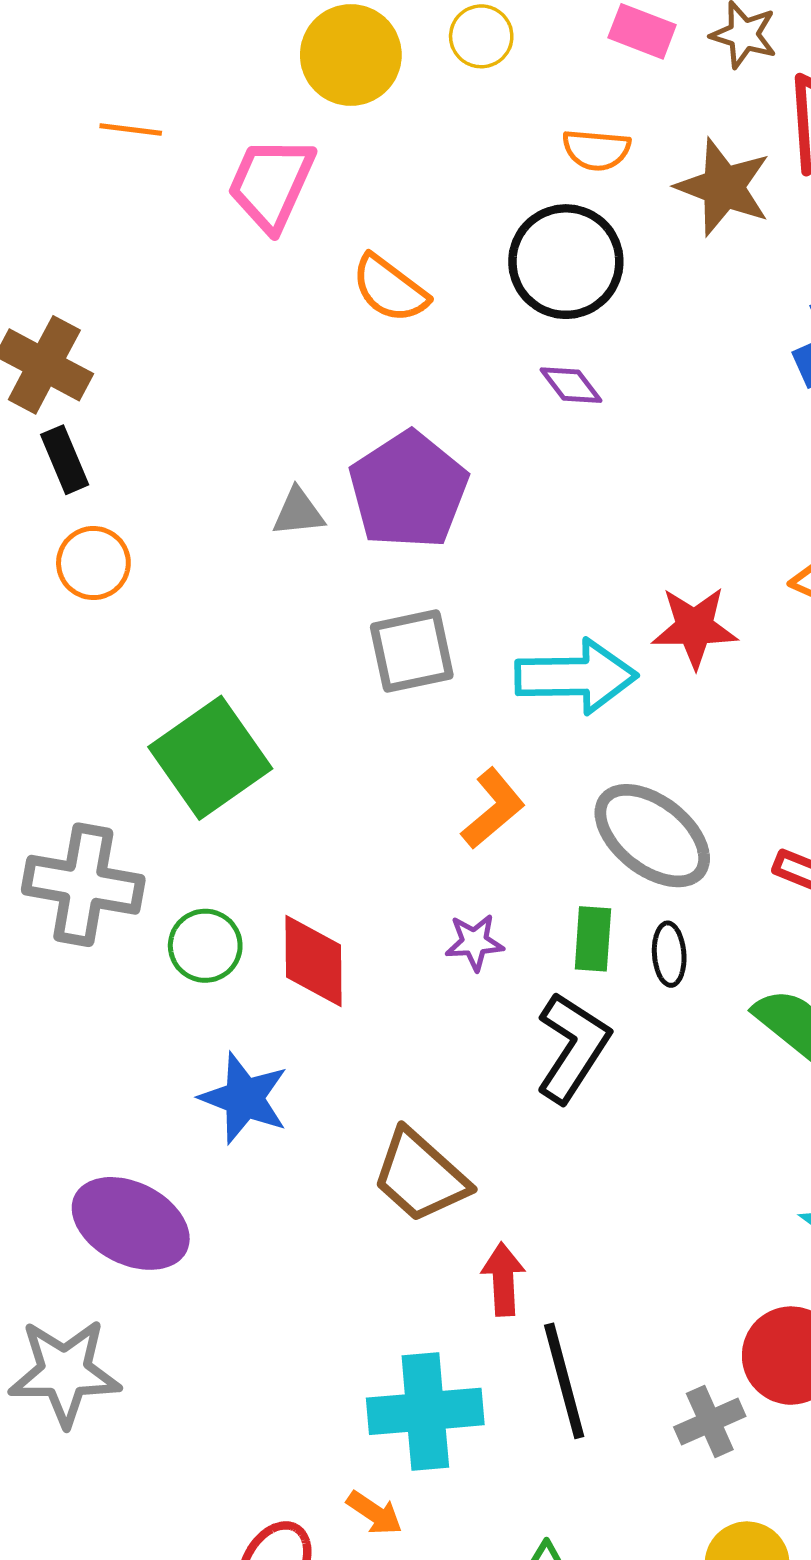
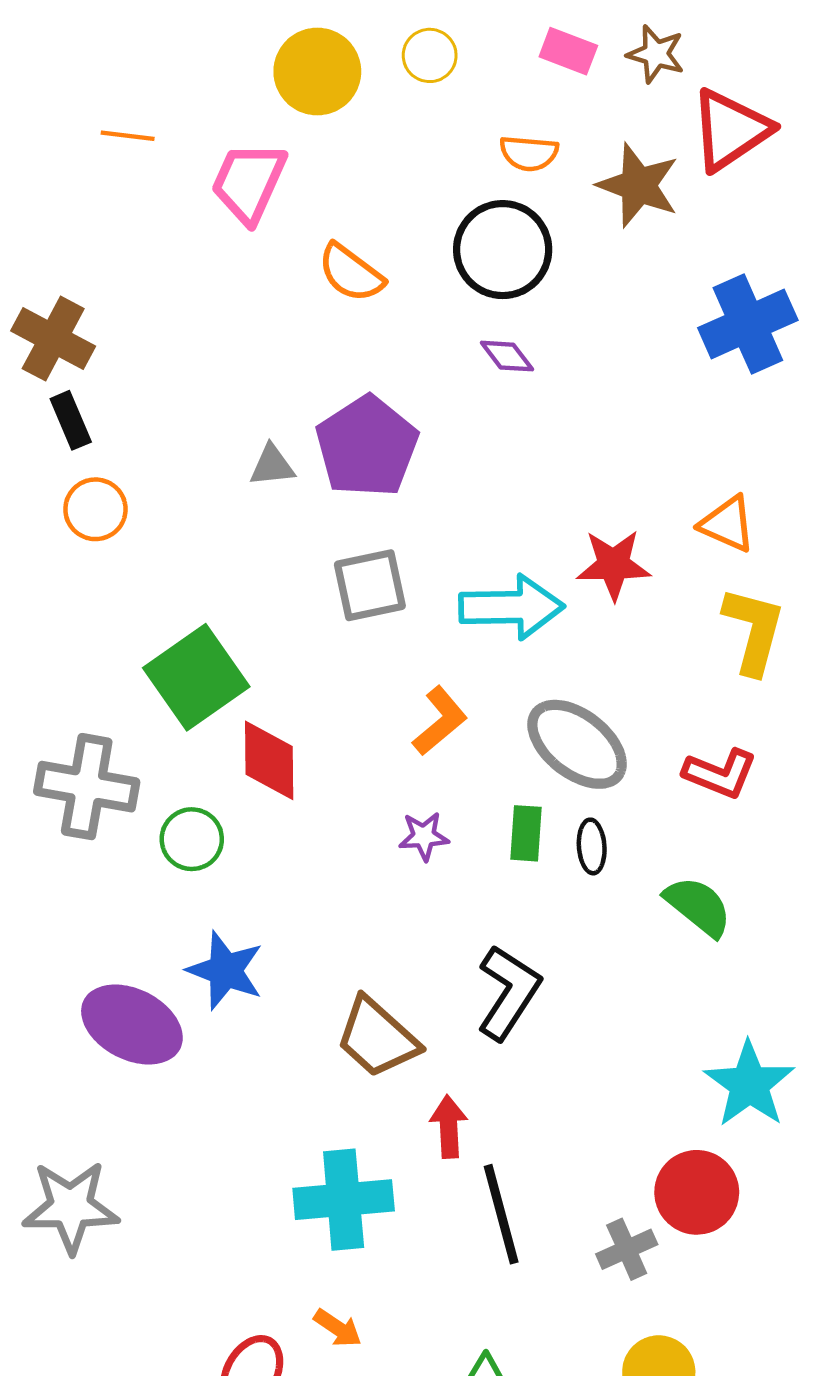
red diamond: (314, 961) -> (269, 760), moved
black L-shape: (573, 1047) -> (508, 992), moved
purple ellipse: (131, 1223) -> (132, 1024), moved
cyan cross: (425, 1411) -> (344, 1200), moved

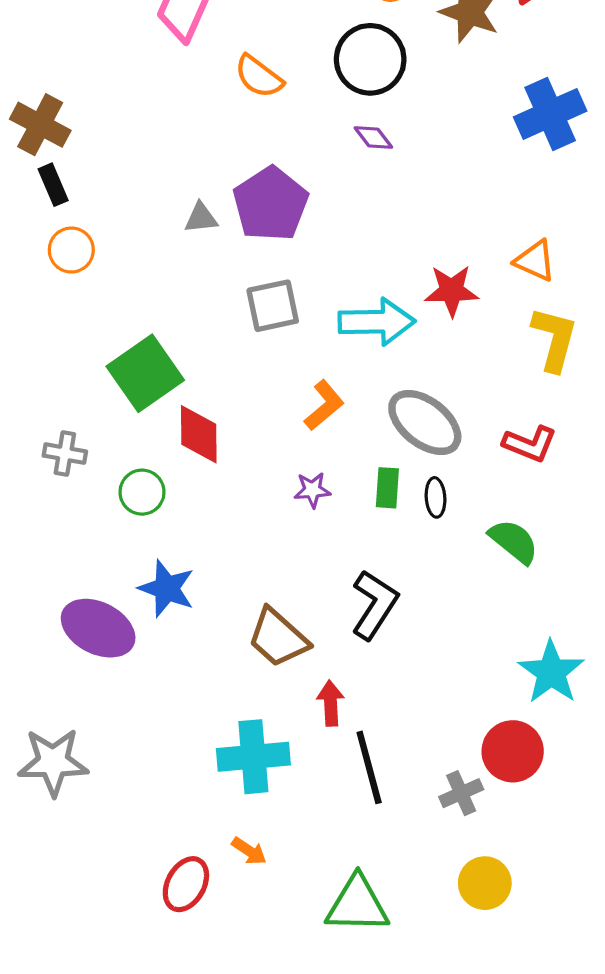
gray cross: (87, 787) -> (65, 454), size x0.6

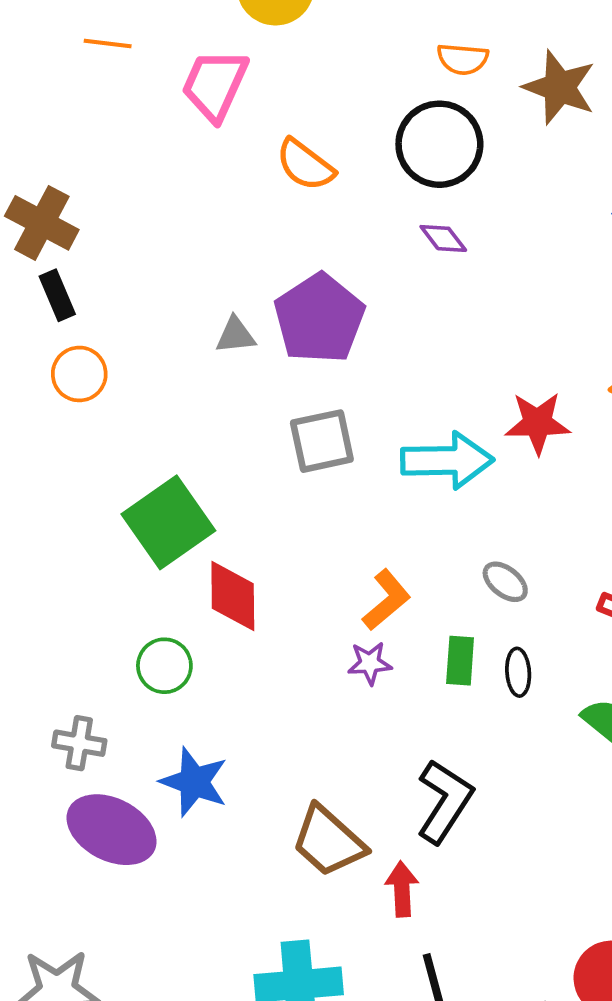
orange L-shape: (324, 405) -> (386, 600), moved
gray ellipse: (425, 422) -> (505, 582), size x0.5
gray cross: (65, 454) -> (79, 743), moved
red arrow: (331, 703) -> (402, 889), moved

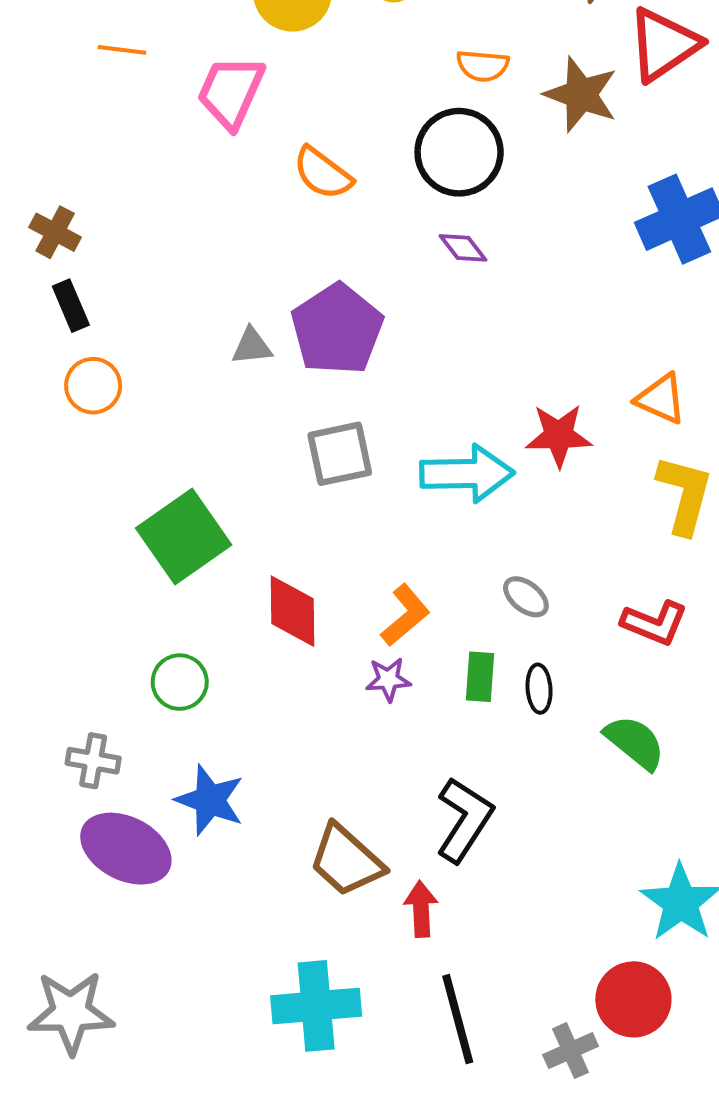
brown cross: (42, 223) -> (55, 232), size x0.7
red diamond: (233, 596) -> (292, 611), moved

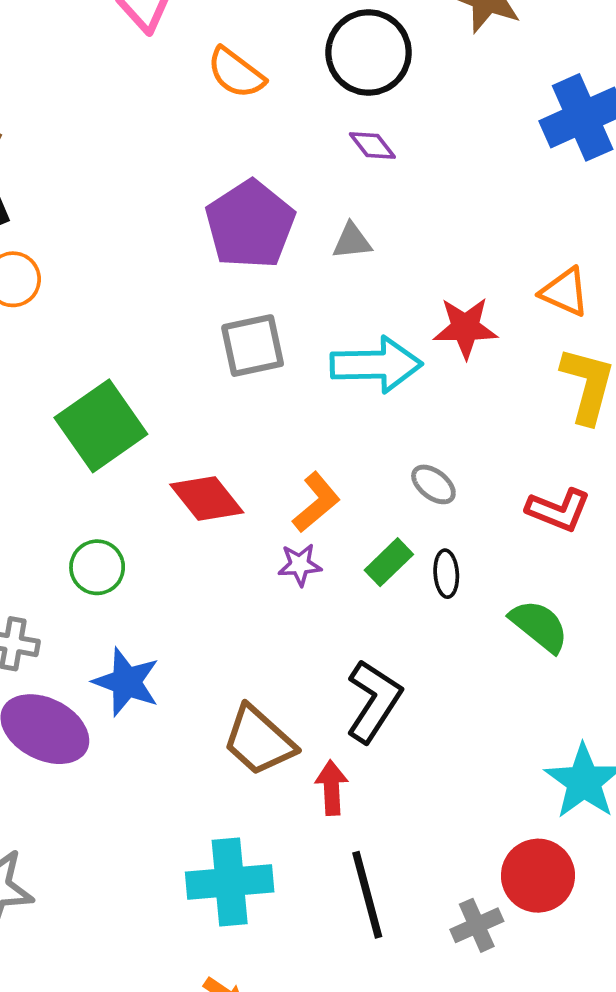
gray triangle: (252, 346) -> (352, 241), moved
red diamond: (292, 611) -> (207, 498), turned -38
green rectangle: (480, 677) -> (389, 562), turned 42

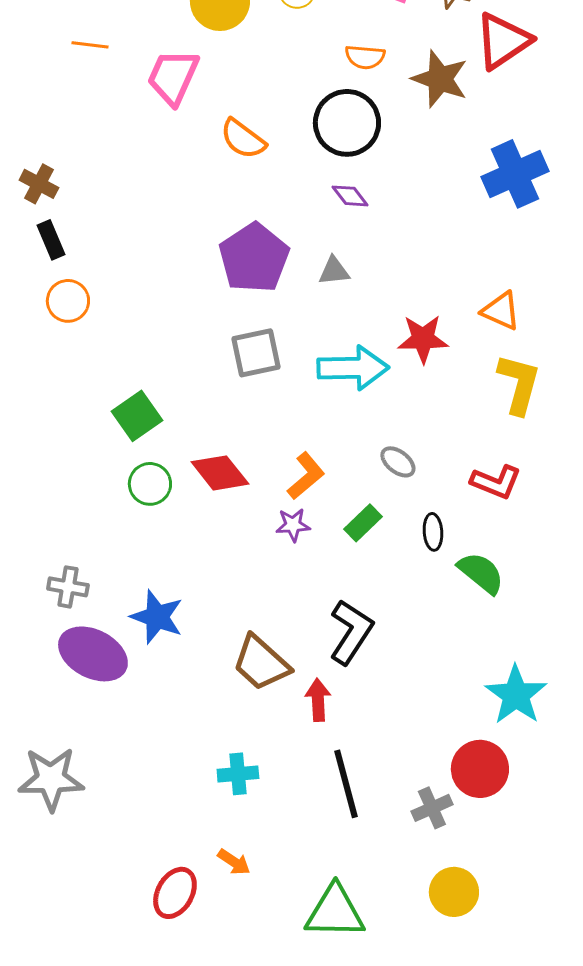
green square: (101, 426) -> (137, 416), size x0.7
green circle: (97, 567) -> (150, 484), moved
black ellipse: (446, 574) -> (433, 532), moved
cyan cross: (230, 882) -> (238, 774), size x0.6

